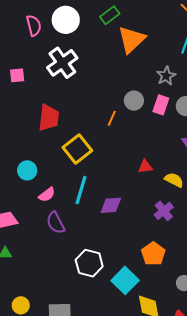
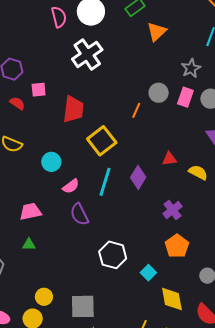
orange triangle: (132, 40) -> (157, 32), size x0.7
pink square: (17, 75) -> (39, 90), moved
purple diamond: (111, 205) -> (138, 177), moved, turned -55
purple cross: (164, 211) -> (172, 210), moved
cyan square: (125, 280) -> (148, 273), size x0.6

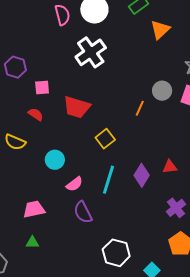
red semicircle: (17, 103) -> (36, 114), moved
red trapezoid: (73, 109) -> (77, 107), turned 100
yellow square: (102, 141) -> (105, 139), size x0.7
red triangle: (169, 159) -> (170, 167), moved

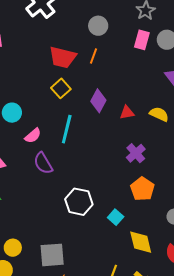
gray circle: (162, 91) -> (98, 26), moved
red trapezoid: (77, 107) -> (63, 57), moved
purple diamond: (142, 175) -> (98, 101), moved

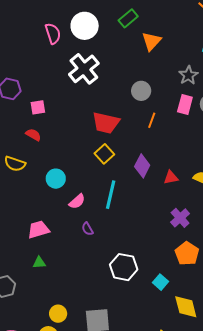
orange line: (93, 56) -> (152, 120), moved
purple semicircle: (43, 163) -> (88, 229), size x0.6

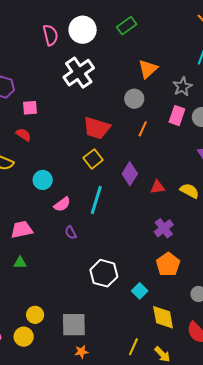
orange triangle: (151, 41) -> (148, 69), moved

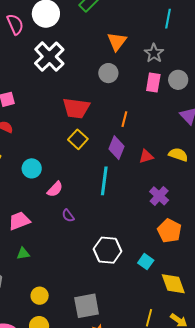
orange line: (143, 129) -> (124, 119), moved
cyan line: (96, 200) -> (104, 181), moved
yellow circle: (35, 315) -> (40, 296), moved

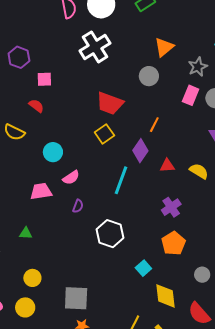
purple semicircle: (68, 216) -> (78, 206), turned -136
pink trapezoid: (19, 221) -> (41, 191), moved
white hexagon: (108, 250) -> (110, 234), moved

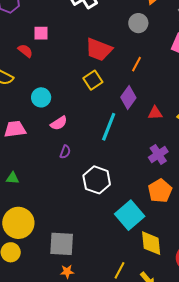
pink square: (44, 79) -> (41, 33), moved
orange line: (154, 125) -> (137, 64), moved
pink trapezoid: (41, 191) -> (15, 129), moved
cyan square: (143, 268) -> (130, 215), size x1.8
yellow circle: (32, 278) -> (18, 223), size x1.8

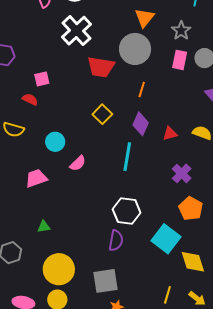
gray circle: (138, 23) -> (135, 49), size x1.6
red trapezoid: (99, 50) -> (101, 67), moved
purple semicircle: (65, 152) -> (116, 240), moved, size x1.5

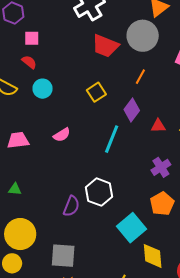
pink square: (42, 79) -> (32, 38), moved
cyan circle: (55, 142) -> (43, 89), moved
purple semicircle: (116, 240) -> (71, 206), moved

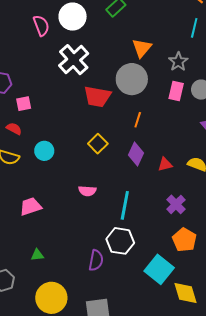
red semicircle: (29, 62) -> (14, 129), moved
pink semicircle: (62, 135) -> (87, 191), moved, turned 48
cyan line: (112, 139) -> (125, 205), moved

